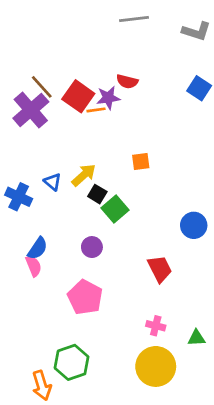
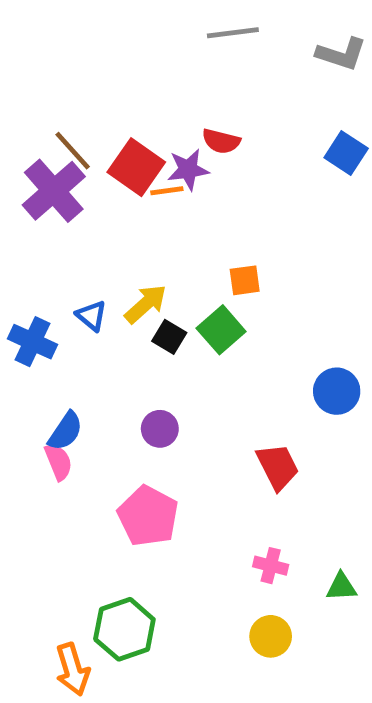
green square: (115, 209) -> (221, 330), moved
yellow circle: (156, 366) -> (271, 636), size x0.6

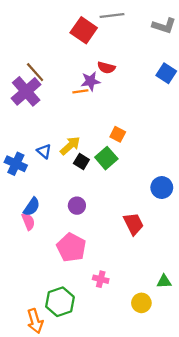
red square: (136, 167) -> (84, 30), moved
orange square: (245, 280) -> (118, 134), turned 35
pink cross: (271, 566) -> (101, 279), moved
yellow circle: (271, 636) -> (141, 303), moved

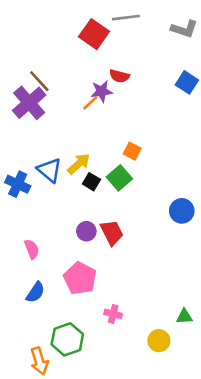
orange line: (80, 91) -> (90, 103), turned -35
blue triangle: (44, 151) -> (49, 170), size x1.5
blue semicircle: (32, 207) -> (35, 292), moved
red trapezoid: (133, 224) -> (112, 233), moved

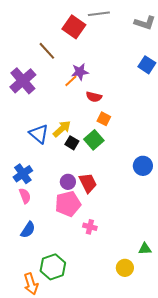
red semicircle: (119, 76) -> (94, 97), moved
brown line: (39, 81) -> (47, 51), moved
blue cross: (18, 184) -> (23, 174), moved, turned 30
pink pentagon: (80, 278) -> (68, 204), moved, turned 30
pink cross: (113, 314) -> (90, 227), moved

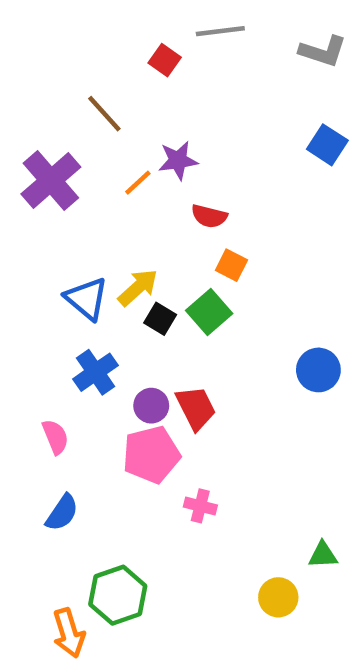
red square: (74, 27) -> (165, 60), size x0.6
orange line: (71, 81) -> (138, 183), moved
blue cross: (23, 174) -> (96, 372), moved

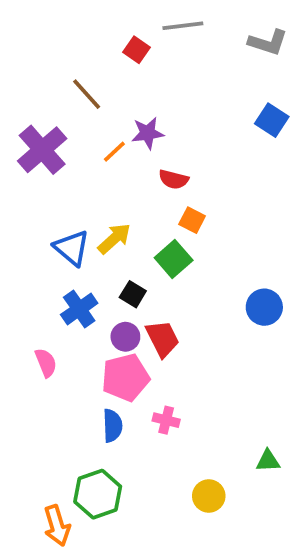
black square: (160, 319) -> (133, 294), moved
blue semicircle: (62, 513) -> (112, 426), moved, turned -36
yellow circle: (278, 597) -> (209, 496), moved

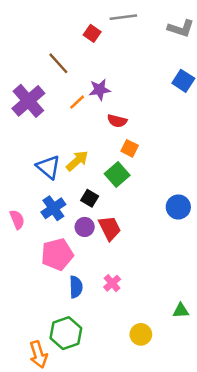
pink semicircle: (46, 363) -> (17, 219), moved
pink pentagon: (125, 377) -> (57, 254), moved
pink cross: (166, 420) -> (112, 283), turned 35

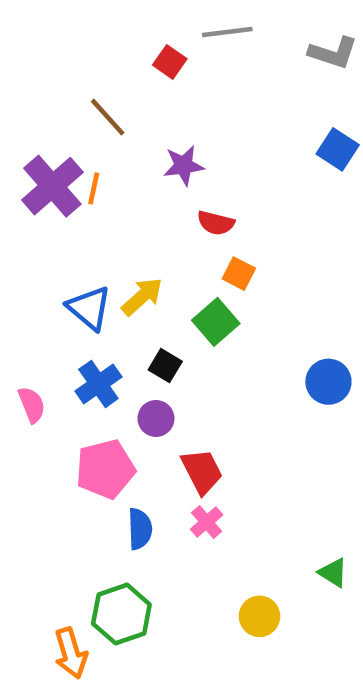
orange line: (77, 102) -> (94, 188), moved, turned -35
red trapezoid: (110, 228) -> (202, 471), moved
green triangle: (181, 311) -> (333, 573), turned 35

